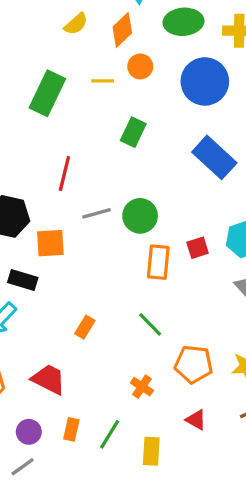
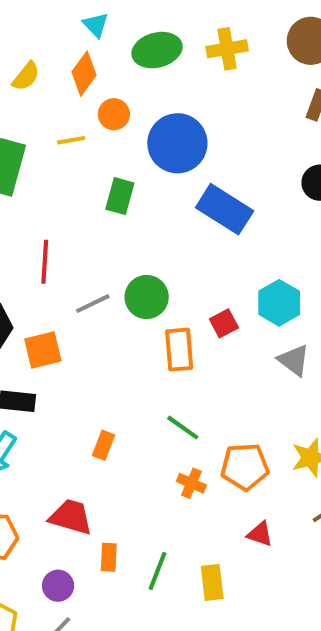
blue circle: (205, 81) -> (177, 143), moved
orange cross: (142, 387) -> (191, 483), moved
orange rectangle: (71, 429) -> (109, 557), moved

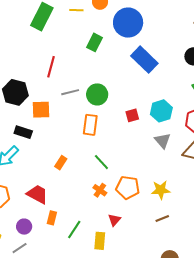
orange rectangle: (179, 350) -> (90, 125), moved
red triangle: (260, 534) -> (114, 220), moved, turned 40

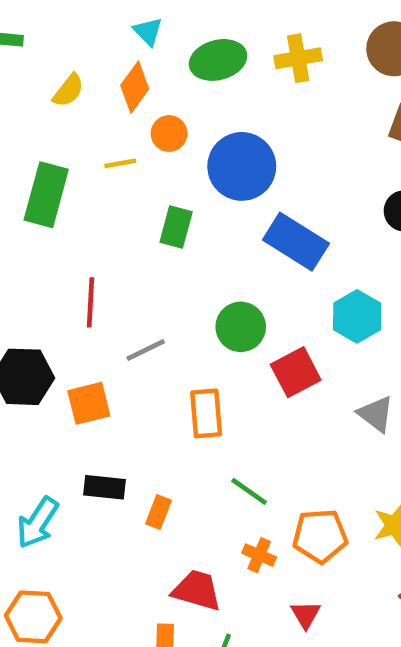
green circle: (97, 94) -> (241, 327), moved
cyan hexagon: (161, 111) -> (357, 316), moved
red square: (132, 115) -> (296, 372), size x1.5
black rectangle: (23, 132) -> (105, 487), moved
red trapezoid: (37, 194) -> (197, 590), moved

